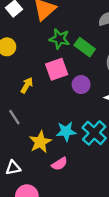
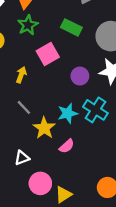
green star: (59, 39) -> (28, 25), moved, turned -30
purple circle: (81, 85) -> (80, 76), moved
gray line: (14, 117) -> (24, 107), moved

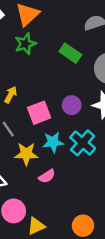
pink square: (48, 54) -> (39, 113), moved
yellow star: (44, 128) -> (26, 154), turned 30

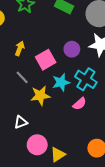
pink semicircle: (47, 176) -> (80, 104), moved

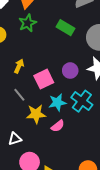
pink semicircle: (80, 104) -> (58, 126), moved

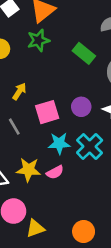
yellow star: (36, 114) -> (28, 170), moved

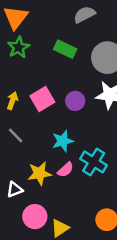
pink square: (47, 112) -> (42, 99), moved
cyan cross: (90, 146) -> (94, 162), moved

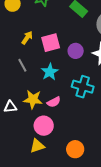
cyan star: (63, 141) -> (50, 72), moved, turned -30
cyan cross: (94, 162) -> (83, 87), moved, turned -30
pink circle: (35, 217) -> (44, 126), moved

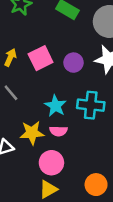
cyan star: (50, 72) -> (55, 106), moved
pink semicircle: (54, 102) -> (58, 131), turned 40

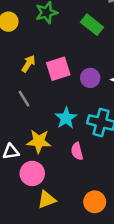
pink semicircle: (58, 131) -> (77, 151), moved, turned 66
pink circle: (51, 163) -> (32, 173), moved

